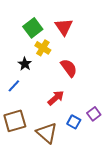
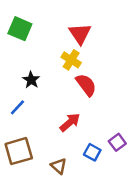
green square: (33, 28) -> (20, 29), moved, turned -30
yellow cross: (43, 48) -> (71, 60), moved
brown triangle: (47, 133) -> (59, 166), size x0.6

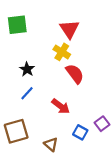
green square: (20, 29) -> (17, 25), turned -30
blue line: (17, 107) -> (27, 93), moved
red arrow: (70, 122) -> (61, 106), turned 78

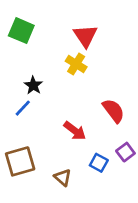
green square: (17, 25) -> (21, 31), turned 30
red semicircle: (75, 74) -> (113, 111), moved
blue line: (27, 93) -> (23, 108), moved

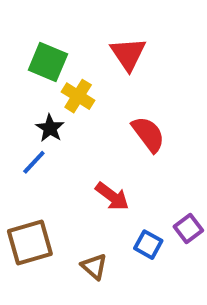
green square: (21, 31) -> (48, 62), moved
yellow cross: (76, 64) -> (78, 96), moved
red semicircle: (113, 111) -> (148, 134), moved

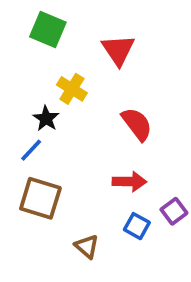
green square: (48, 62) -> (48, 30), moved
red arrow: (112, 196) -> (129, 182), moved, turned -36
brown square: (30, 243) -> (40, 198), moved, turned 33

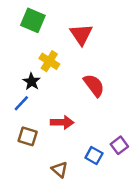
red arrow: (129, 182) -> (62, 122), moved
brown square: (40, 198) -> (28, 136), size x0.7

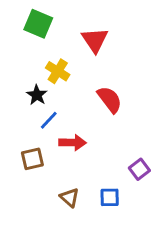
blue line: (21, 103) -> (49, 120), moved
brown square: (28, 136) -> (32, 159), turned -30
blue square: (94, 155) -> (110, 197), moved, turned -30

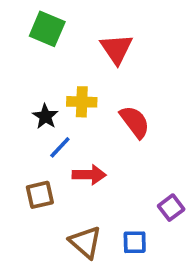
yellow cross: (58, 71) -> (82, 102), moved, turned -30
brown triangle: (70, 197) -> (85, 242), size x1.4

